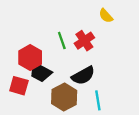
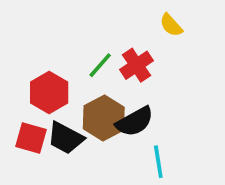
green line: (62, 41) -> (100, 65), turned 60
black trapezoid: (40, 72) -> (66, 138), moved
brown hexagon: (64, 97) -> (104, 118), moved

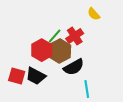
red hexagon: (49, 92) -> (42, 50), moved
brown hexagon: (104, 118) -> (60, 51), moved

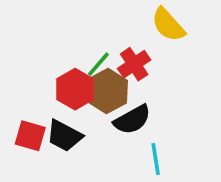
yellow semicircle: (94, 14) -> (168, 25), size x1.5

